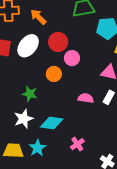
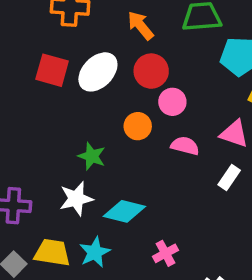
orange arrow: (38, 17) -> (140, 26), moved
pink semicircle: (86, 98) -> (185, 146), moved

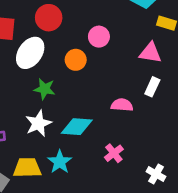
red circle: (151, 71) -> (49, 18), moved
white ellipse: (98, 72) -> (30, 53), moved
pink semicircle: (185, 146) -> (122, 105), moved

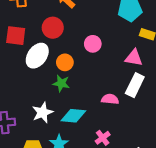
orange circle: (76, 60) -> (65, 62), moved
white rectangle: (152, 87) -> (135, 85), size x1.5
green star: (45, 89) -> (61, 83), moved

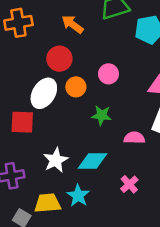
red square: (16, 36) -> (22, 122), moved
orange circle: (65, 62) -> (76, 87), moved
green star: (61, 83) -> (102, 115), moved

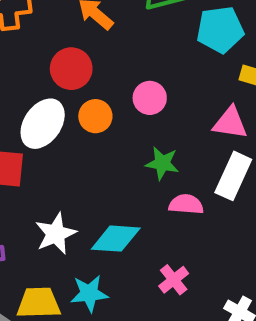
green star: (102, 115) -> (162, 163), moved
cyan star: (78, 196) -> (89, 293), turned 30

